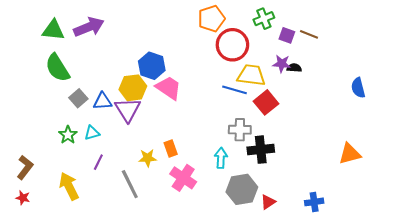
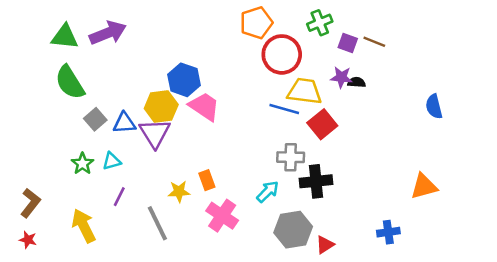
cyan arrow: (221, 158) -> (268, 192), turned 42
blue cross: (314, 202) -> (388, 232), moved

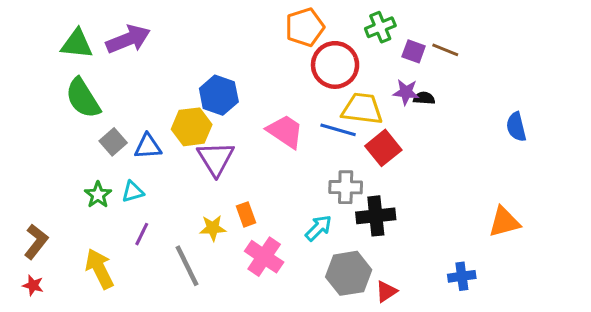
pink trapezoid: (204, 106) -> (285, 131), moved
purple triangle: (155, 133) -> (216, 159), moved

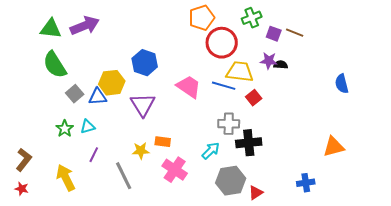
yellow hexagon: (192, 127) -> (112, 83), moved
red square: (383, 148) -> (254, 98), size x0.7
orange rectangle: (246, 214) -> (163, 142), turned -63

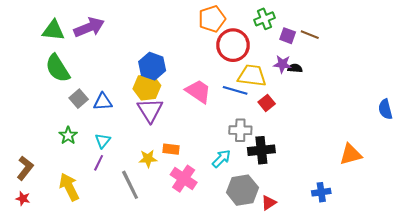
yellow hexagon: (112, 83) -> (147, 87), moved
blue semicircle: (342, 84) -> (385, 109), moved
cyan triangle: (88, 127) -> (103, 141), moved, turned -35

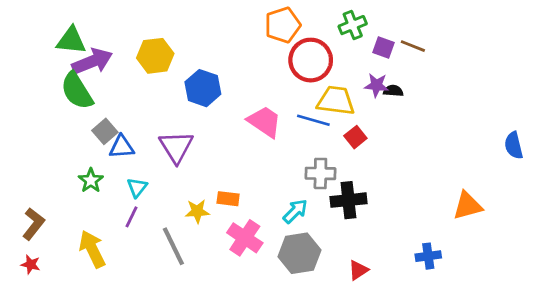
purple arrow: (89, 27) -> (92, 61), moved
yellow hexagon: (147, 87) -> (155, 56), moved
blue triangle: (103, 102) -> (122, 147), moved
purple triangle: (150, 110) -> (176, 147), moved
gray hexagon: (242, 190) -> (299, 253), moved

